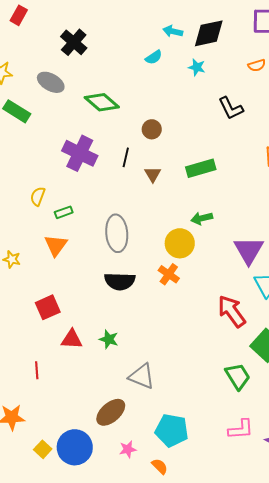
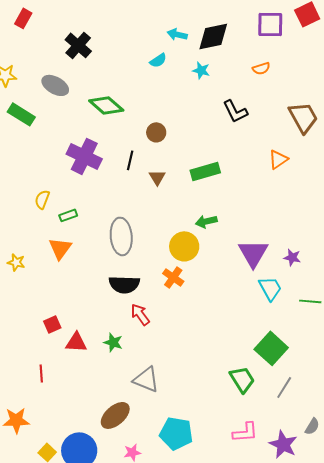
red square: (48, 307) -> (52, 324), moved, size x0.7
red arrow: (232, 311) -> (140, 314), moved, size x0.7

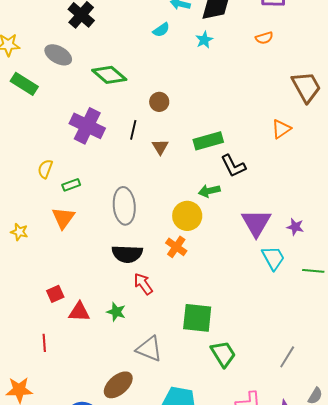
cyan star: (201, 70) -> (204, 40), turned 30
black L-shape: (235, 111) -> (233, 166), moved
green square: (271, 348) -> (197, 318), moved, turned -36
green trapezoid: (242, 379) -> (223, 354), moved

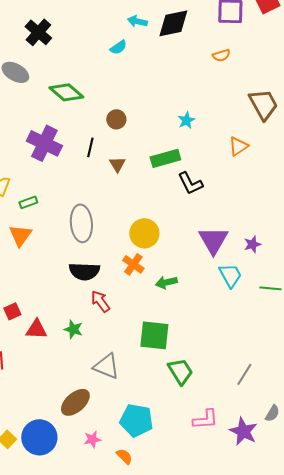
cyan star: (204, 40) -> (186, 120), moved
green arrow: (209, 191) -> (166, 282), moved
purple star: (295, 227) -> (252, 244), turned -30

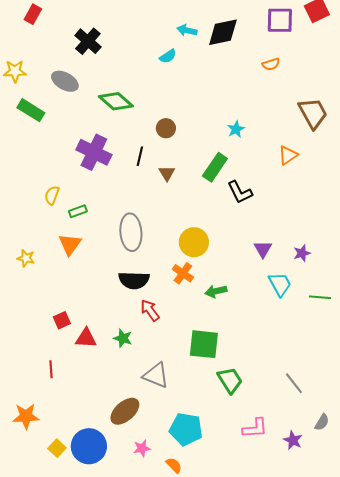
green rectangle: (165, 158) -> (215, 167), turned -40
purple triangle: (213, 240) -> (263, 249), size x0.6
gray line: (244, 374) -> (294, 383), turned -70
purple star: (243, 431) -> (293, 440), size x0.7

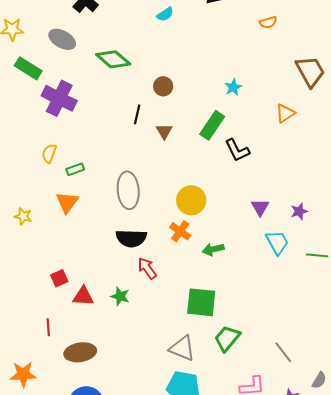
purple cross: (94, 152) -> (59, 98), moved
gray triangle: (156, 375) -> (182, 348), moved
green trapezoid: (230, 380) -> (227, 338), turned -108
gray line: (294, 383) -> (283, 352), moved
brown ellipse: (125, 411) -> (80, 352), moved, turned 32

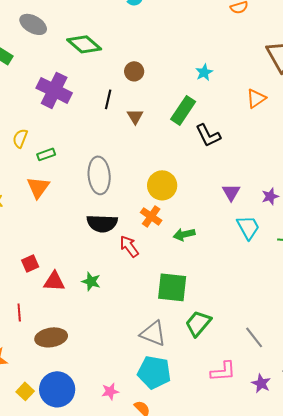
purple cross: (59, 98) -> (54, 90), moved
red arrow: (147, 268) -> (129, 246), moved

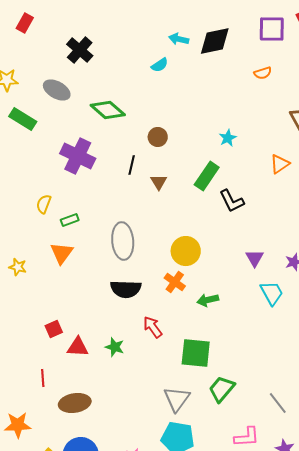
red arrow: (129, 246) -> (153, 327), moved
gray triangle: (153, 333) -> (177, 399), turned 44

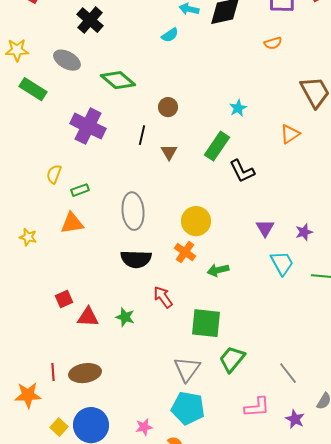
orange triangle: (62, 253) -> (72, 223), turned 45
red line: (43, 378) -> (53, 372), moved

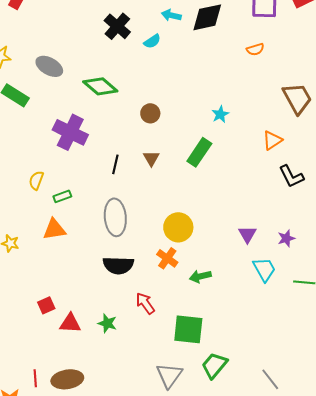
black cross: (90, 20) -> (117, 26), moved
black line: (142, 135) -> (115, 164), moved
black L-shape: (242, 171) -> (291, 176), moved

